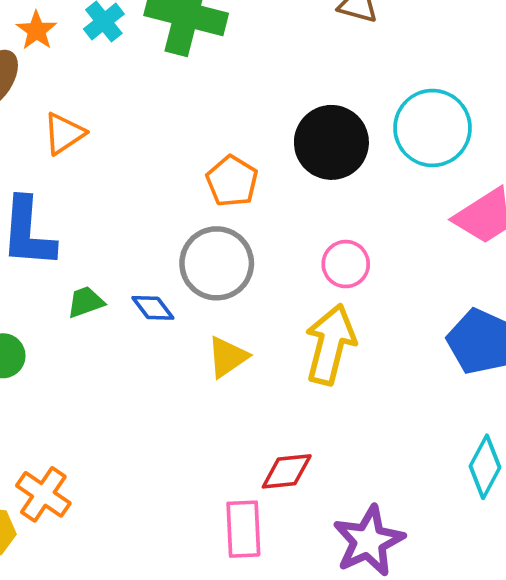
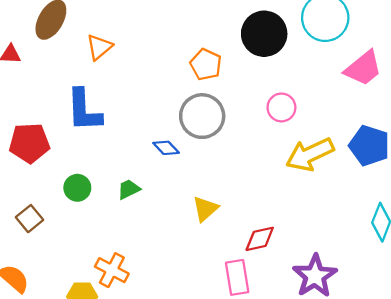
green trapezoid: (86, 302) -> (129, 189), moved
yellow arrow: (330, 344) -> (310, 154), moved, turned -123
yellow triangle: (227, 357) -> (205, 209), moved

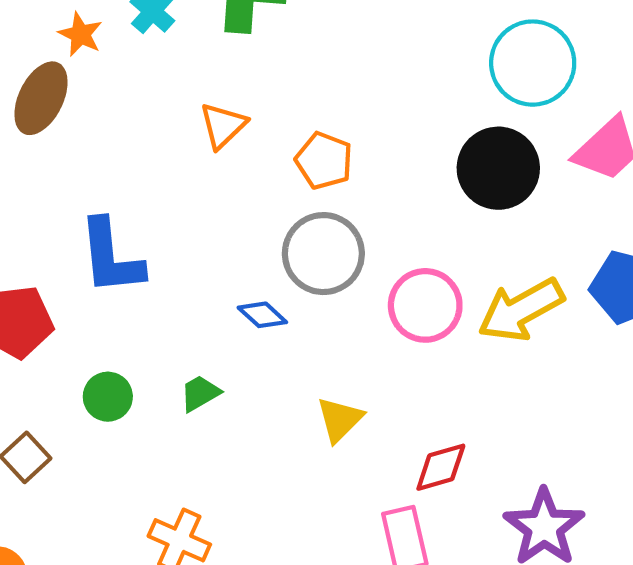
black circle: (264, 34) -> (498, 168), moved
orange triangle: (99, 47) -> (223, 126), moved
pink circle: (281, 107) -> (425, 305), moved, size x1.4

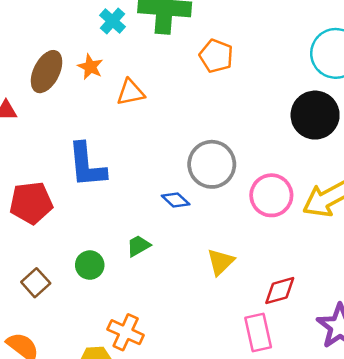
orange star: (80, 34) -> (90, 67), moved
orange triangle: (223, 126) -> (130, 92), moved, turned 32
orange pentagon: (324, 161) -> (216, 56), moved
green circle: (108, 397) -> (90, 265), moved

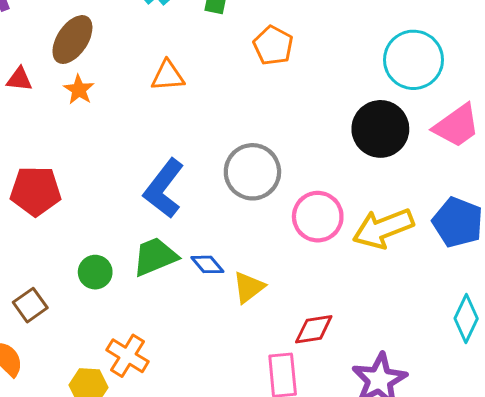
orange star: (90, 67) -> (79, 90), moved
blue L-shape: (87, 165) -> (164, 188), moved, turned 36
blue diamond: (176, 200) -> (207, 264), moved
green trapezoid: (139, 246) -> (155, 257), size x1.6
brown square: (36, 283) -> (30, 305), moved

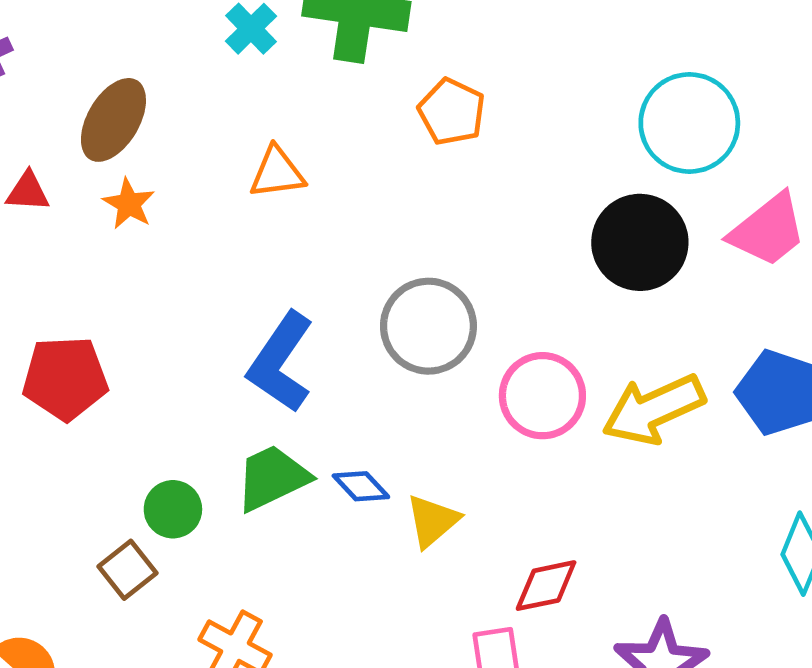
brown square: (30, 305) -> (128, 570), moved

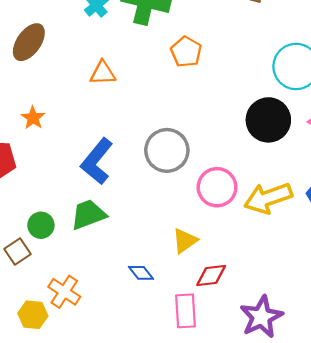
orange star: (129, 204) -> (33, 118), moved
blue diamond: (361, 486) -> (141, 273), moved
yellow triangle: (433, 521) -> (185, 241), moved

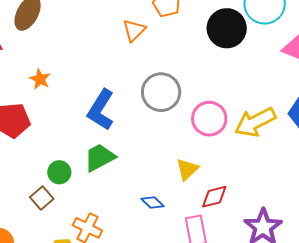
orange triangle: (103, 73) -> (134, 30), moved, turned -35
black circle: (268, 120) -> (227, 28), moved

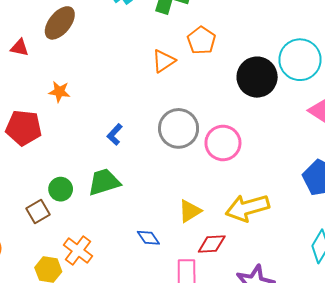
orange star: (40, 79) -> (59, 92), turned -30
blue L-shape: (101, 110) -> (115, 134), size x0.5
pink circle: (209, 119) -> (223, 143), moved
yellow arrow: (255, 122) -> (247, 208), moved

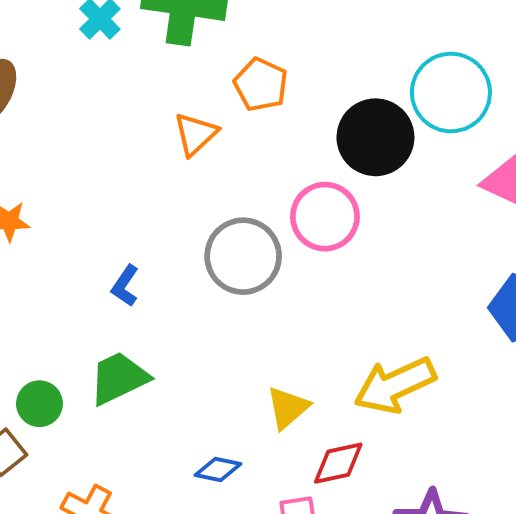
pink circle: (223, 143) -> (325, 217), moved
blue diamond: (148, 238) -> (218, 470), turned -35

